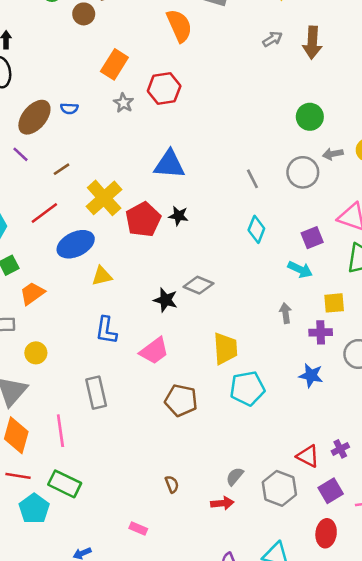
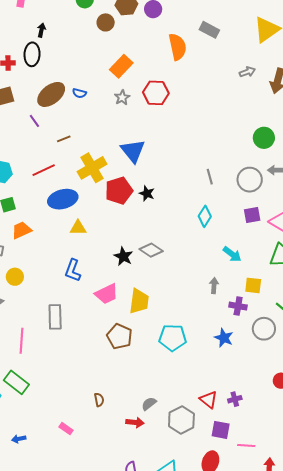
blue triangle: (169, 164) -> (133, 151), moved, turned 36
purple square: (312, 238) -> (252, 215), moved
yellow trapezoid: (225, 349) -> (139, 301), moved
purple square: (331, 491) -> (221, 430), turned 30

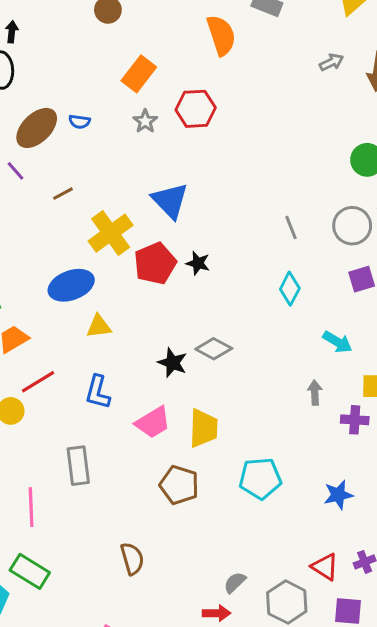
red line: (44, 170) -> (38, 382), moved
blue star: (224, 338) -> (338, 495), moved, turned -30
brown semicircle: (99, 400) -> (132, 559), moved, size x1.5

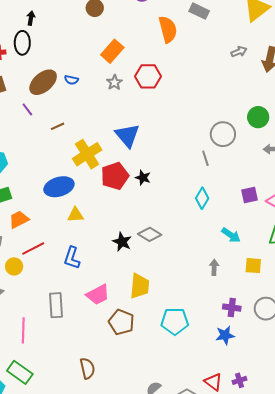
gray circle: (352, 226) -> (223, 134), moved
purple cross: (355, 420) -> (232, 308), moved
pink trapezoid: (153, 422) -> (98, 295), moved

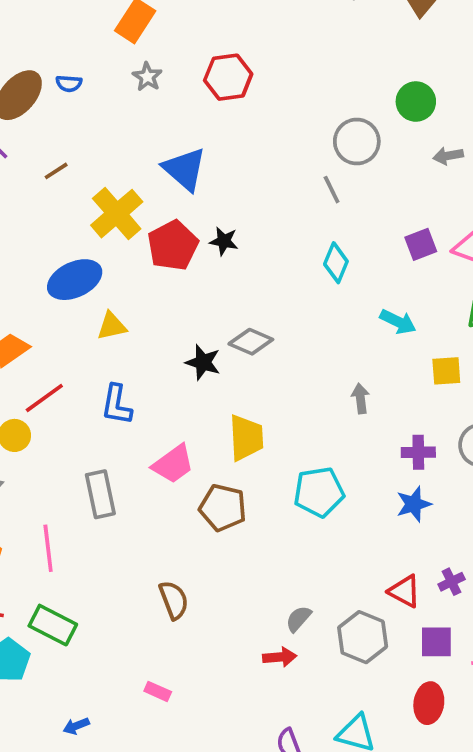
red hexagon: (148, 76) -> (228, 77), moved
gray arrow: (214, 267) -> (360, 398), moved

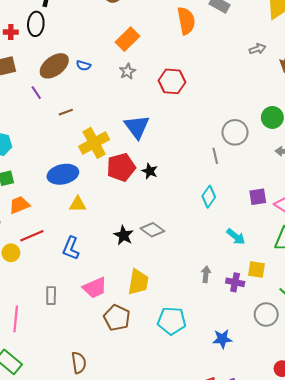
purple cross: (418, 452) -> (235, 282), moved
gray rectangle: (100, 494) -> (51, 296), size x0.7

